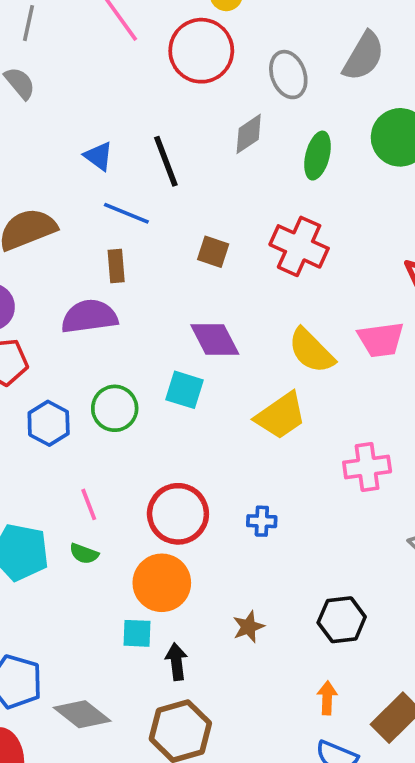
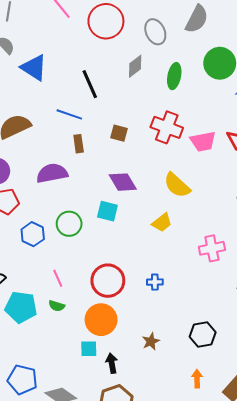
blue triangle: (98, 156) -> (34, 68), moved, size x1.6
brown rectangle: (116, 266) -> (79, 144), moved
pink trapezoid: (381, 340) -> (203, 141), moved
yellow trapezoid: (281, 416) -> (162, 223), size x0.7

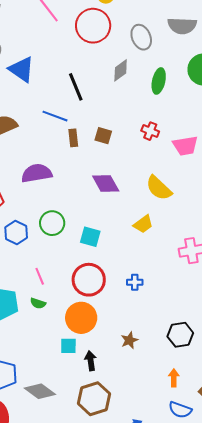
gray semicircle: (197, 19) -> (182, 26), turned 64
red cross: (167, 127) -> (150, 131), size x0.6
brown rectangle: (79, 144) -> (73, 138), moved
cyan square: (107, 211) -> (90, 237), moved

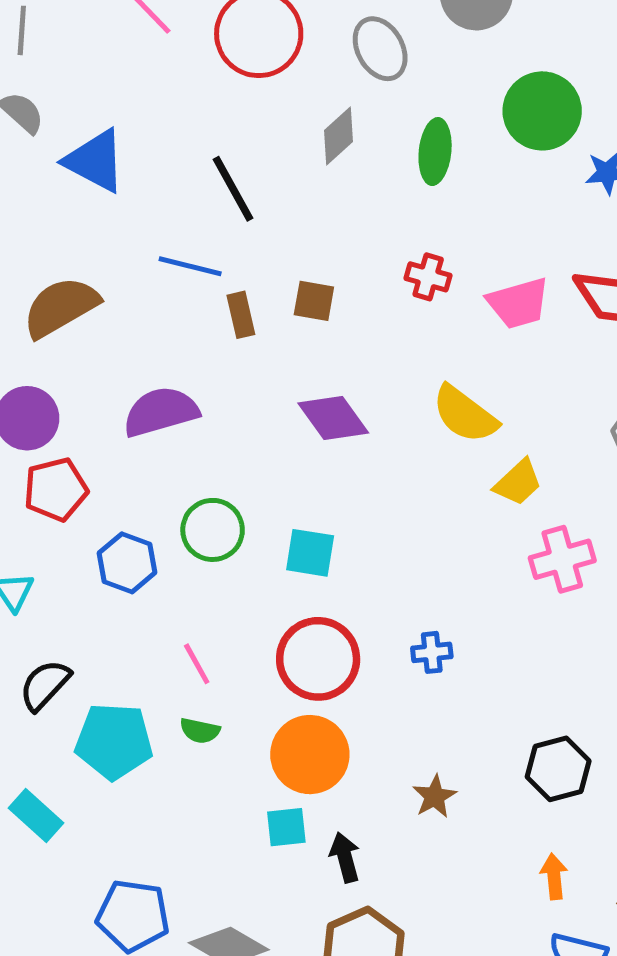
yellow trapezoid: (143, 224) -> (518, 482), moved

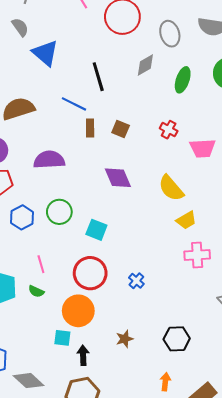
blue cross: (432, 652) -> (136, 281), turned 35

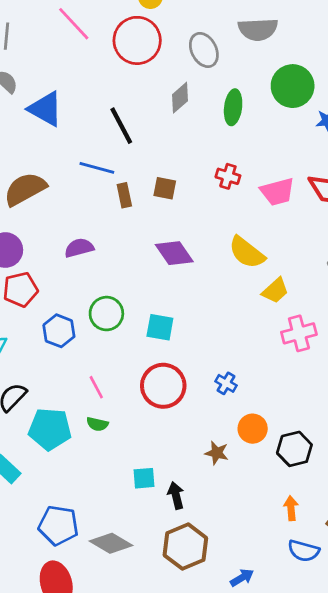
purple semicircle: (49, 160) -> (79, 248), size x0.7
orange circle: (78, 311) -> (253, 429), moved, size x0.7
brown star: (125, 339) -> (217, 453), moved, turned -30

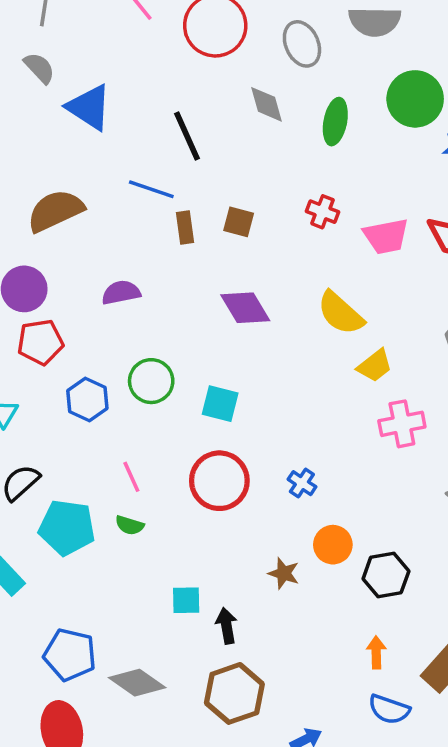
gray diamond: (180, 98) -> (267, 104), turned -68

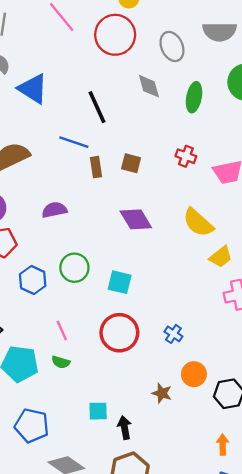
blue pentagon: (70, 655) -> (32, 426), moved

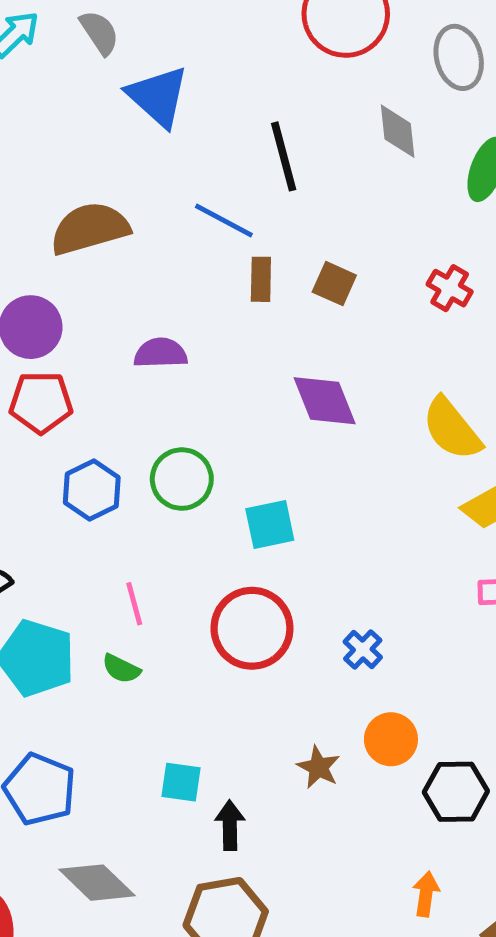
cyan square: (120, 282) -> (270, 524), turned -35

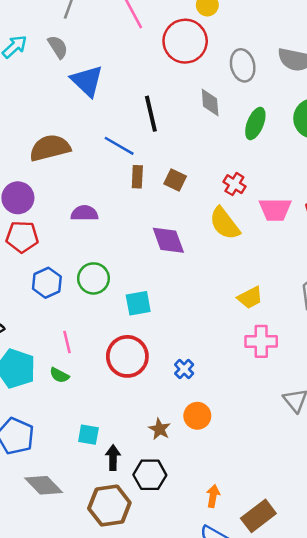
yellow semicircle: (452, 429) -> (225, 223), moved
black hexagon: (456, 792) -> (150, 475), moved

